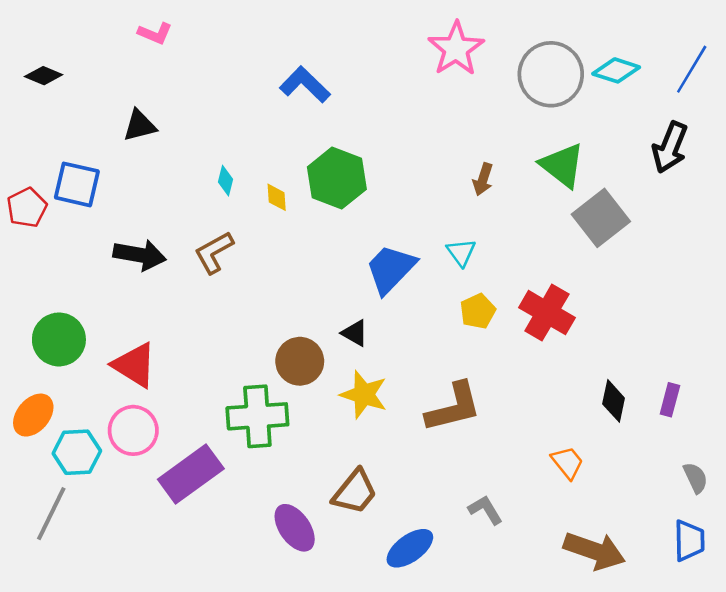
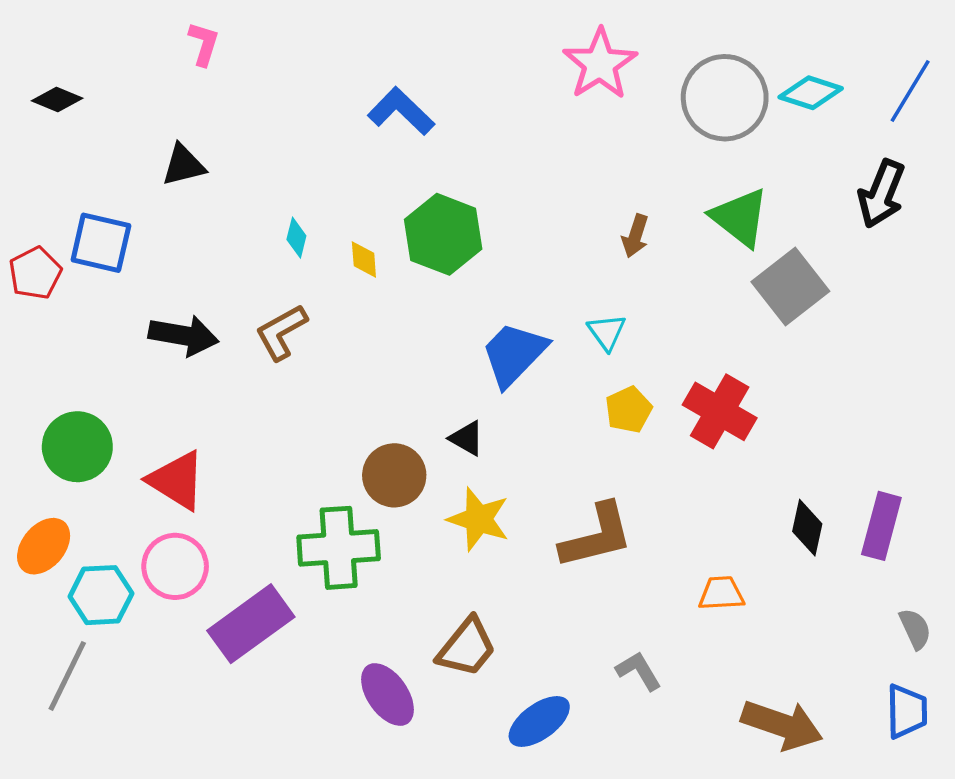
pink L-shape: (155, 33) -> (204, 44), turned -96
purple rectangle: (670, 400) -> (881, 526), size x1.5
orange trapezoid: (567, 462) -> (721, 593), moved, turned -54

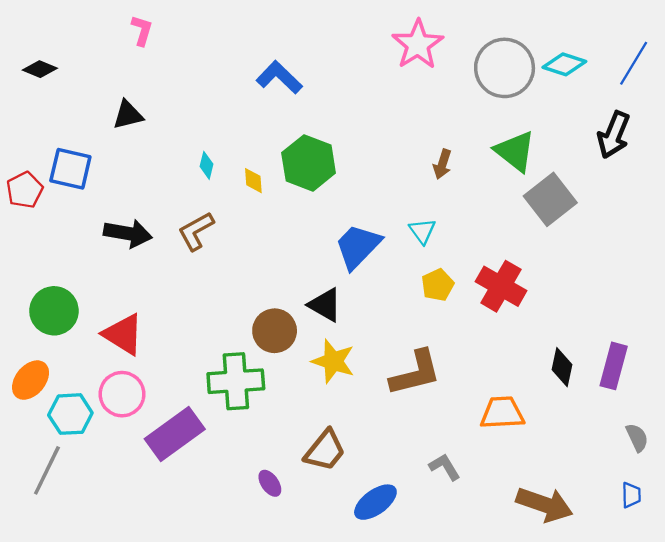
black triangle: (467, 438) -> (325, 305), size x1.4
orange trapezoid: (721, 593) -> (502, 413), size x1.4
purple ellipse: (387, 695) -> (270, 483), size x0.6
blue trapezoid: (907, 711) -> (631, 495), size x0.7

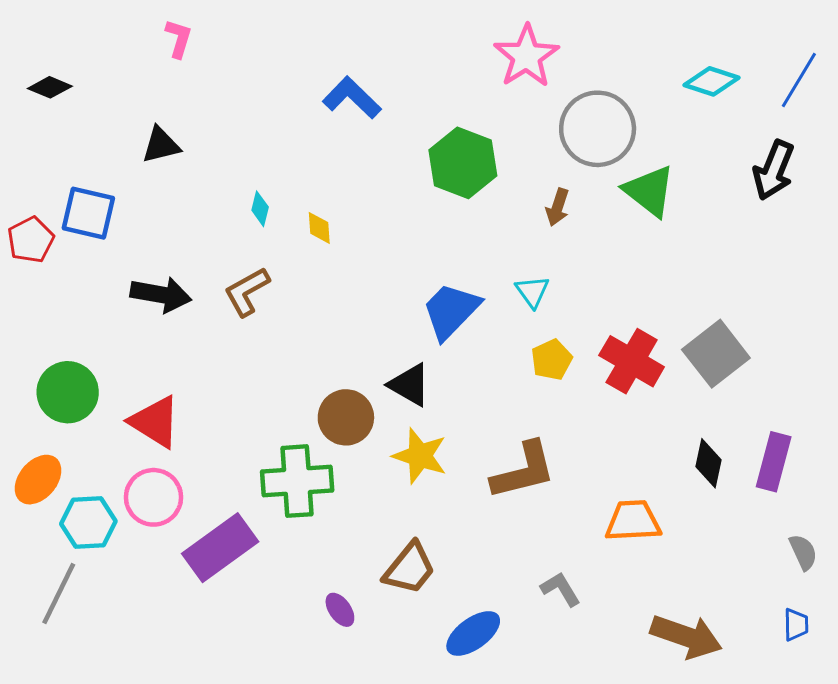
gray circle: (505, 68) -> (598, 129), moved
green hexagon: (309, 163) -> (463, 163), moved
gray square: (550, 199) -> (716, 354), moved

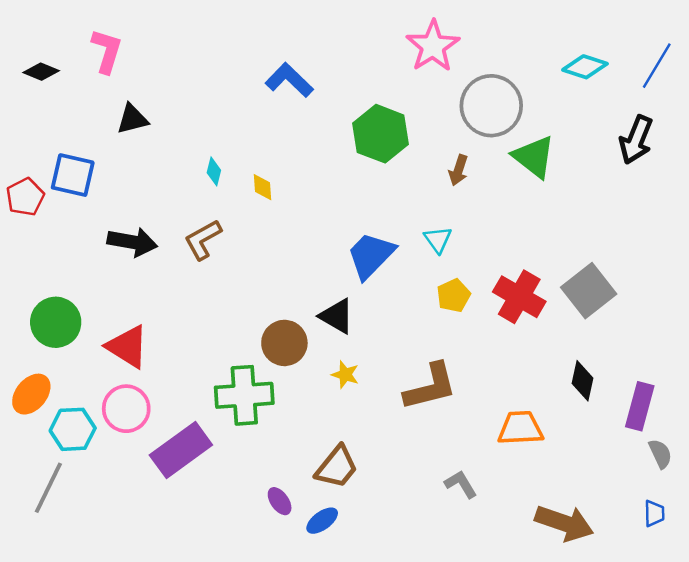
pink L-shape: (179, 38) -> (107, 51), moved, size x1.4
yellow star: (420, 456) -> (345, 375), size x0.6
purple rectangle: (774, 462) -> (640, 406), moved
blue ellipse: (473, 633) -> (322, 521), moved, size x0.7

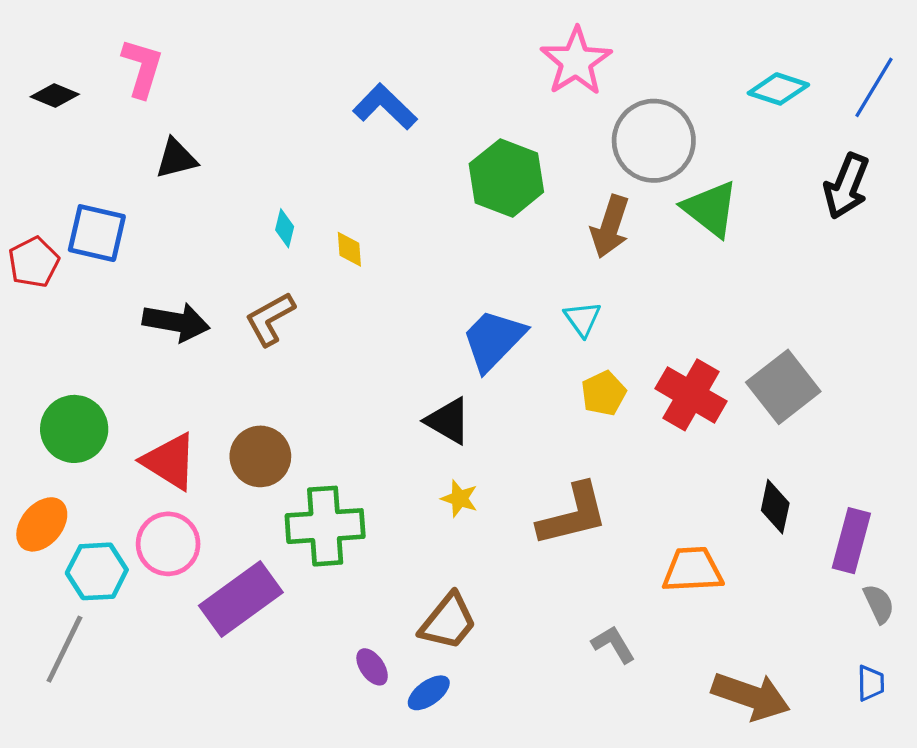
brown arrow: (458, 170) -> (610, 227), size x1.5
brown circle: (284, 343) -> (260, 456), moved

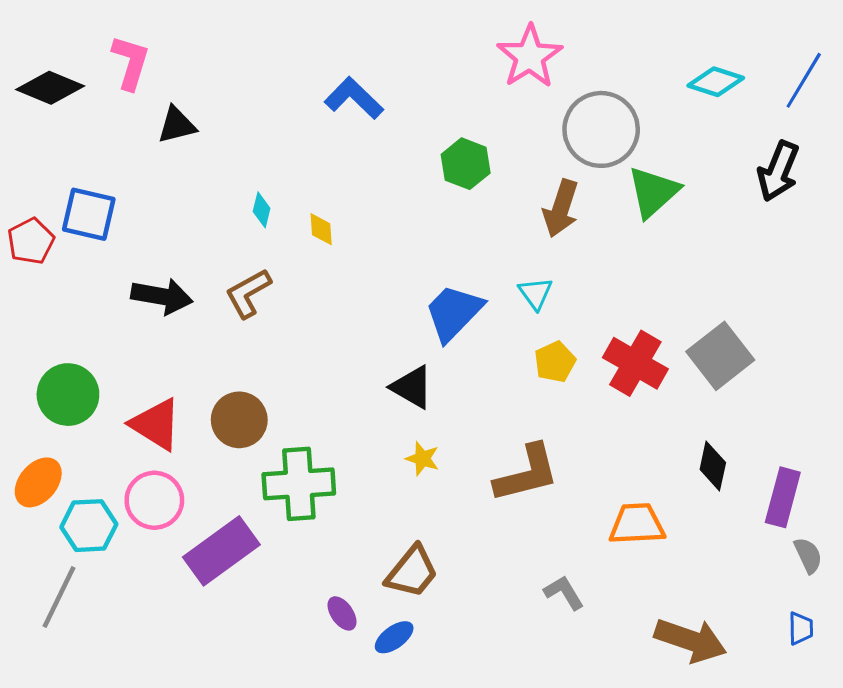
black diamond: (55, 95) -> (50, 88), size x1.5
black triangle: (176, 159) -> (177, 125), moved
green hexagon: (506, 178) -> (466, 164), size x0.7
green triangle: (710, 209) -> (653, 192), turned 40

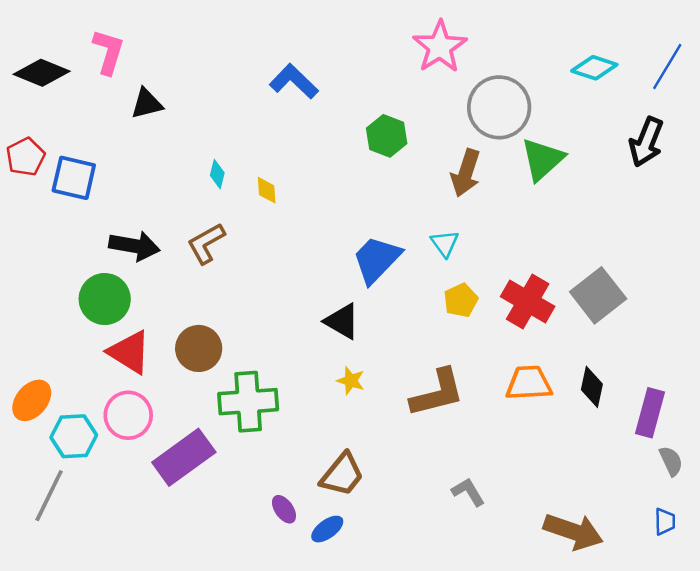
red pentagon: (31, 241) -> (26, 157), moved
green circle: (68, 395) -> (105, 299), moved
orange trapezoid: (637, 524) -> (529, 383), moved

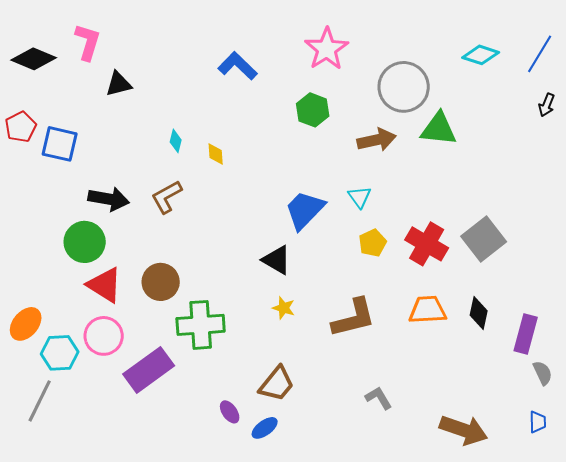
pink star: (440, 47) -> (327, 49), moved
black arrow: (646, 142) -> (547, 105), moved, size x0.6
green triangle: (542, 159) -> (439, 129), turned 48
brown arrow: (466, 173) -> (377, 140), turned -120

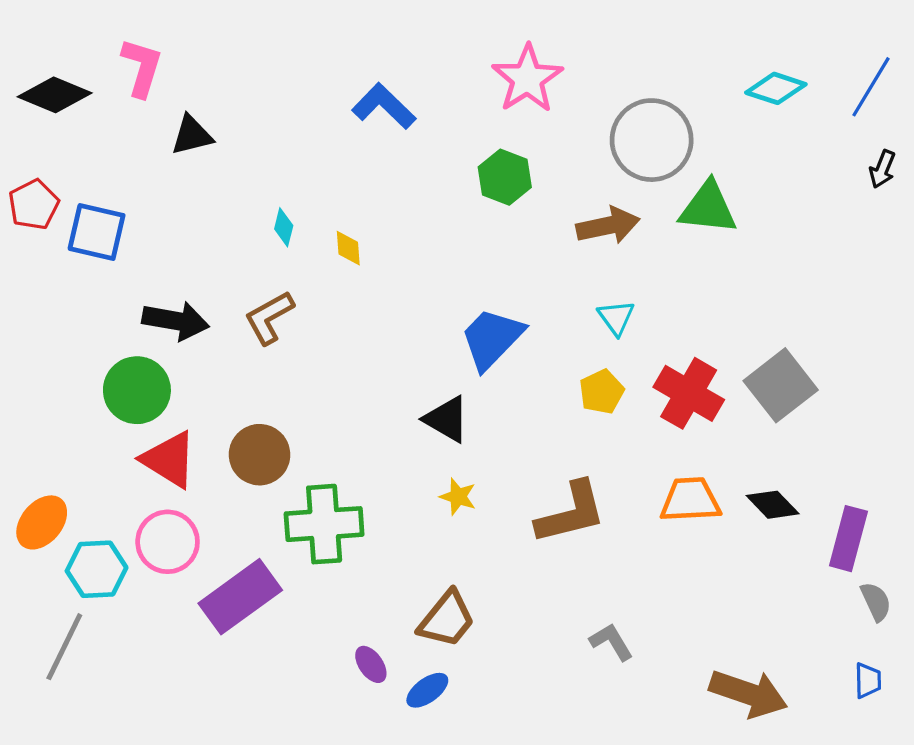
cyan triangle: (360, 197) -> (616, 318), moved
black diamond: (479, 313) -> (773, 505), turned -56

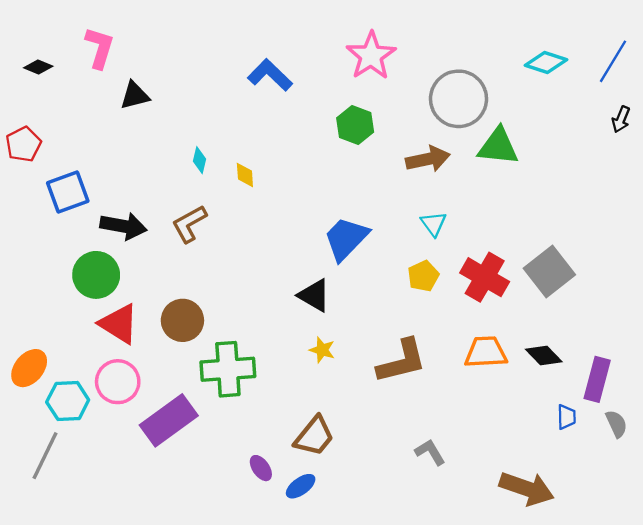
black diamond: (55, 95) -> (38, 67), size x0.6
blue square: (97, 232) -> (68, 192), moved, turned -33
blue trapezoid: (868, 681) -> (566, 417), moved

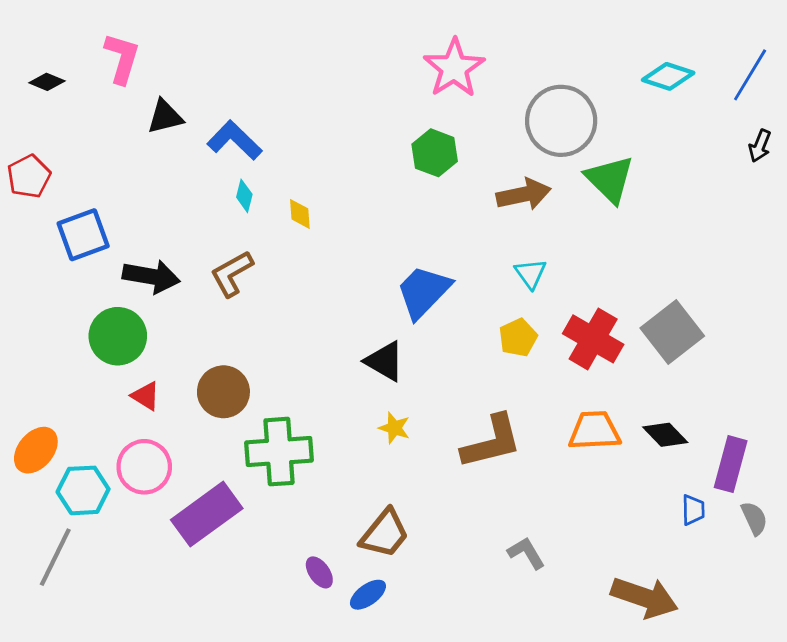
blue L-shape: (270, 75) -> (235, 140), moved
green triangle: (498, 147) -> (610, 179), turned 39
red triangle: (119, 324) -> (146, 396), size x0.6

